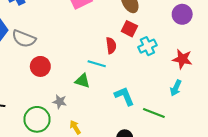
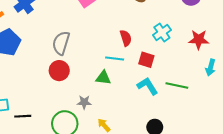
red square: (129, 29) -> (146, 60), moved
gray semicircle: (24, 39) -> (61, 43), moved, turned 95
cyan arrow: (176, 88) -> (211, 68), moved
green line: (154, 113) -> (177, 85), moved

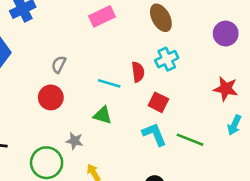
cyan cross: (162, 33) -> (167, 59), moved
gray semicircle: (61, 43) -> (59, 64), size x0.6
cyan line: (115, 58) -> (109, 83), moved

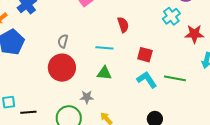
cyan cross: (167, 59) -> (171, 16), moved
red semicircle: (138, 72) -> (123, 25), moved
red circle: (51, 97) -> (62, 68), size x1.4

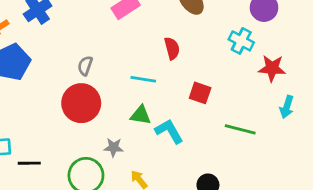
cyan cross: (171, 16) -> (241, 41), turned -30
cyan L-shape: (147, 80) -> (169, 131), moved

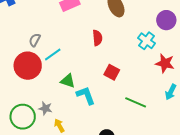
cyan line: (143, 79) -> (53, 54), moved, turned -54
gray star: (113, 147) -> (45, 108), moved

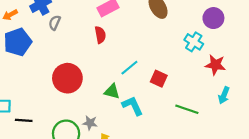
red semicircle: (97, 38) -> (100, 35), moved
gray semicircle: (35, 40) -> (55, 23), moved
cyan line: (53, 54) -> (129, 68), moved

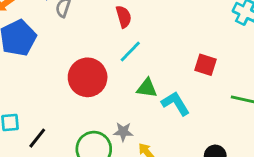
cyan line: (129, 68) -> (130, 51), moved
black line: (24, 120) -> (37, 138), turned -49

